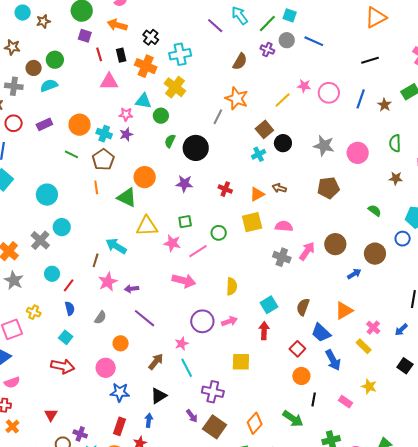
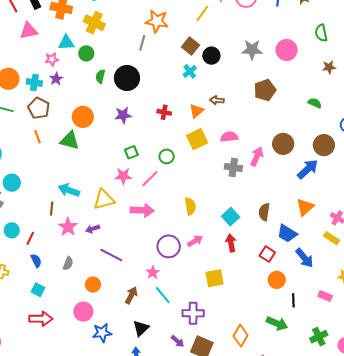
yellow triangle: (147, 226) -> (104, 200), moved
blue arrow: (354, 274) -> (308, 169), size x1.6

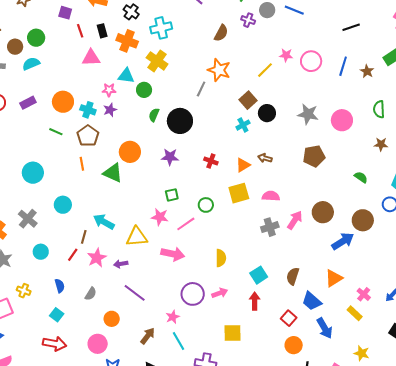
gray cross: (233, 167) -> (270, 227), turned -36
cyan circle: (12, 183) -> (63, 205), moved
red line: (30, 238) -> (73, 255), moved

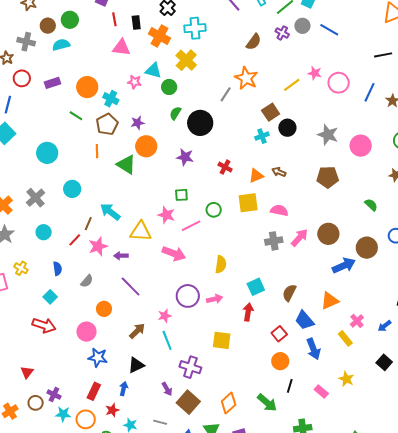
purple star: (110, 110) -> (138, 123), moved

